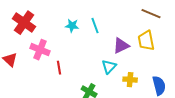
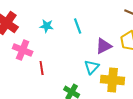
cyan star: (72, 26) -> (47, 26), moved
yellow cross: (130, 80) -> (113, 80), size x1.6

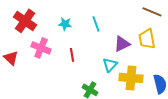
red line: (42, 68) -> (72, 55), moved

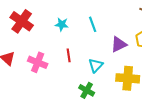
pink cross: (41, 48) -> (38, 62), moved
cyan triangle: (110, 65) -> (96, 65), moved

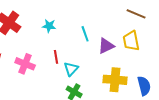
cyan line: (93, 24) -> (85, 34), moved
cyan triangle: (96, 65) -> (71, 69), moved

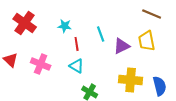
red line: (56, 57) -> (77, 44), moved
cyan triangle: (71, 69) -> (77, 66), moved, turned -42

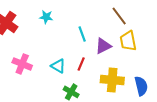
brown line: (152, 14) -> (119, 16), moved, turned 30
cyan star: (65, 26) -> (46, 17), moved
red line: (77, 44) -> (81, 64), moved, turned 32

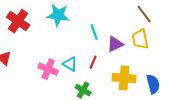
brown line: (119, 16) -> (144, 14), moved
cyan star: (46, 17) -> (58, 15), size x1.6
pink cross: (22, 64) -> (48, 69), moved

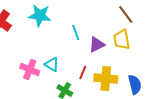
red line: (93, 62) -> (83, 72), moved

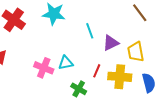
yellow trapezoid: (122, 40) -> (136, 52), moved
cyan triangle: (52, 64) -> (66, 63), turned -42

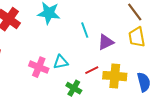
yellow trapezoid: (136, 52) -> (137, 37), moved
red line: (97, 71) -> (92, 70), turned 40

